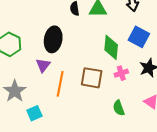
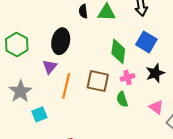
green semicircle: (119, 108) -> (122, 99), moved

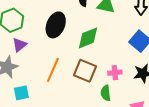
green diamond: (118, 51) -> (88, 38), moved, turned 50
purple triangle: (50, 67) -> (19, 45), moved

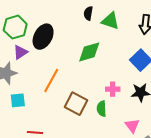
black ellipse: (56, 25) -> (43, 37), moved
brown square: (85, 71) -> (76, 104), moved

